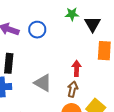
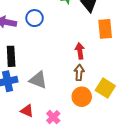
gray triangle: (43, 83) -> (38, 80), moved

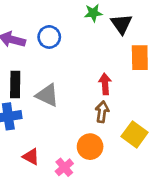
gray triangle: (38, 80) -> (47, 95), moved
orange circle: (82, 97) -> (90, 147), moved

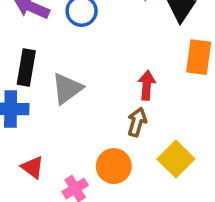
gray triangle: (47, 95) -> (67, 89), turned 50

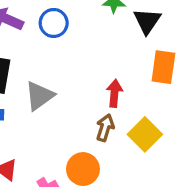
yellow square: (176, 159) -> (145, 134), moved

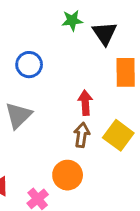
blue circle: (54, 23) -> (29, 65), moved

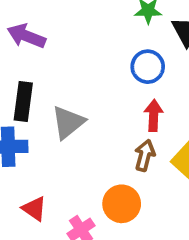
blue circle: (29, 65) -> (148, 67), moved

